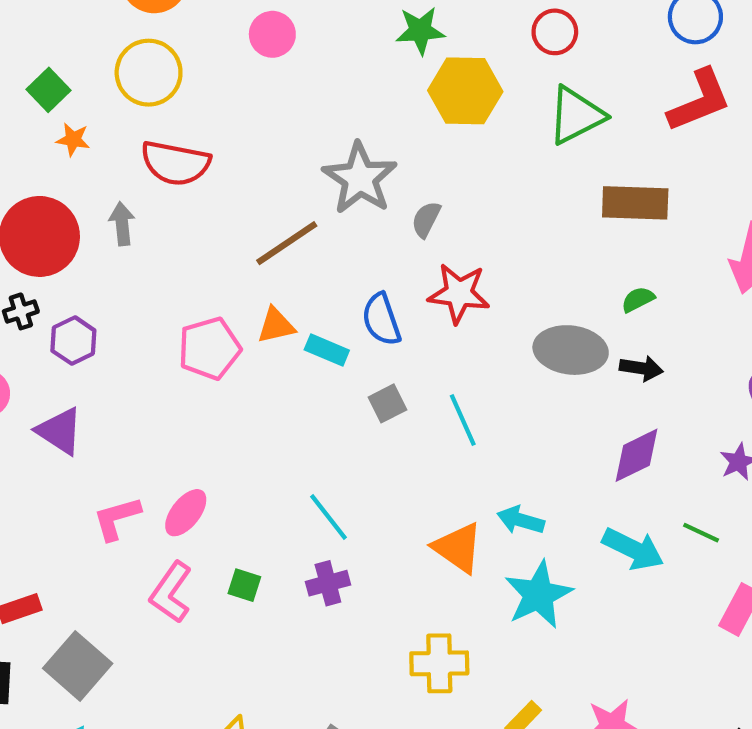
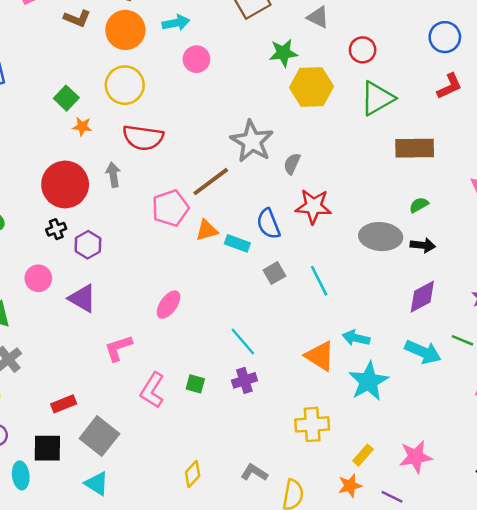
red L-shape: (699, 101) -> (450, 86), size x0.7
pink pentagon: (209, 348) -> (170, 208), moved
pink ellipse: (186, 513) -> (169, 305), moved

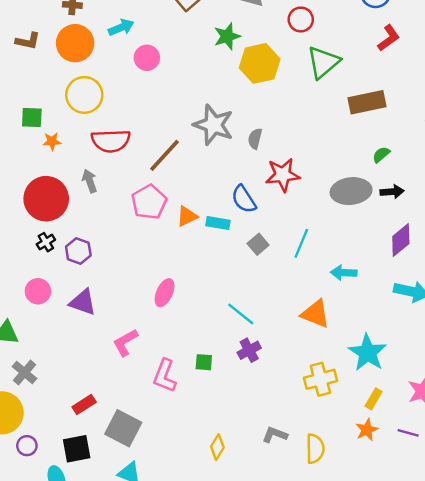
green square: (66, 98) -> (32, 117), turned -30
brown line: (211, 182) -> (165, 155), moved
cyan line: (319, 281) -> (301, 243), turned 60
cyan arrow: (356, 338) -> (344, 273), moved
cyan star: (369, 381) -> (367, 353), moved

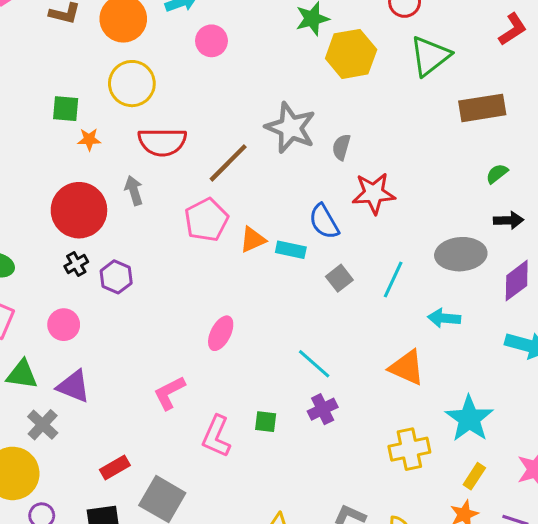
gray ellipse: (351, 191) -> (461, 254), moved
purple triangle: (83, 302) -> (74, 386), moved

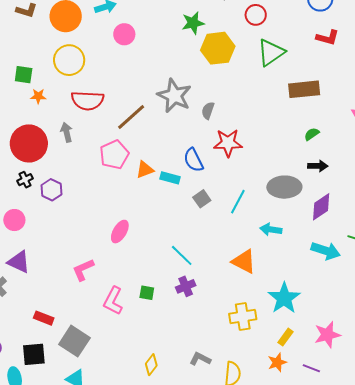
red L-shape: (513, 29) -> (328, 38), turned 45
red rectangle: (115, 467) -> (44, 318), turned 48

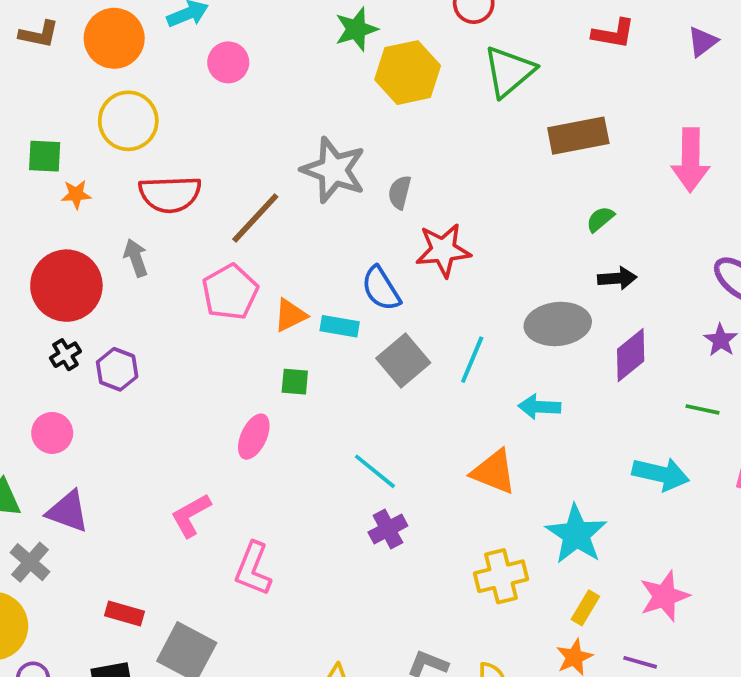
gray square: (202, 199) -> (403, 360), size x1.5
cyan arrow: (326, 251) -> (661, 474), moved
green square: (147, 293) -> (295, 382), moved

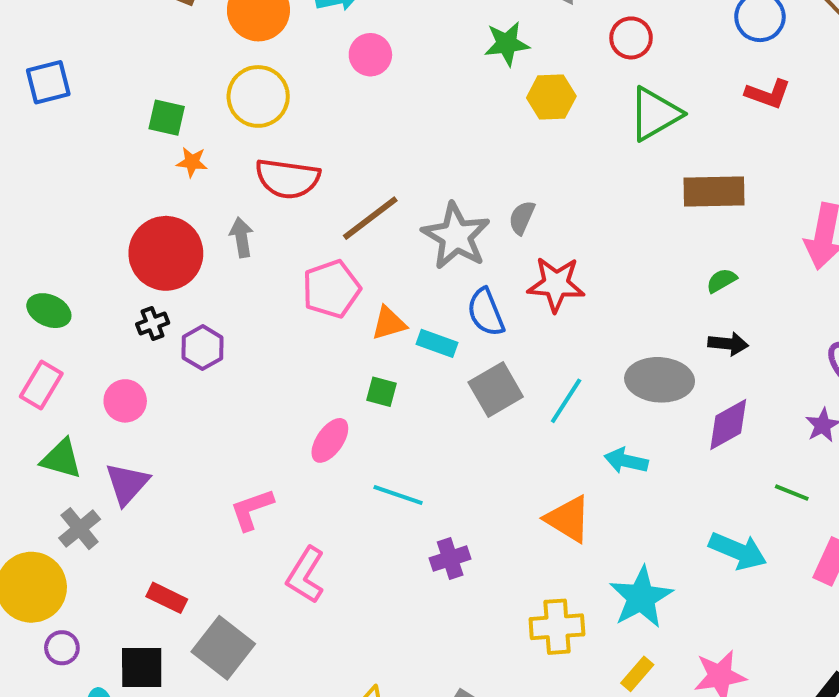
yellow hexagon: (408, 73) -> (551, 97), size x0.7
gray star: (334, 170) -> (456, 236), moved
cyan line: (375, 471) -> (398, 495), moved, turned -30
purple triangle: (68, 511) -> (127, 484), turned 42

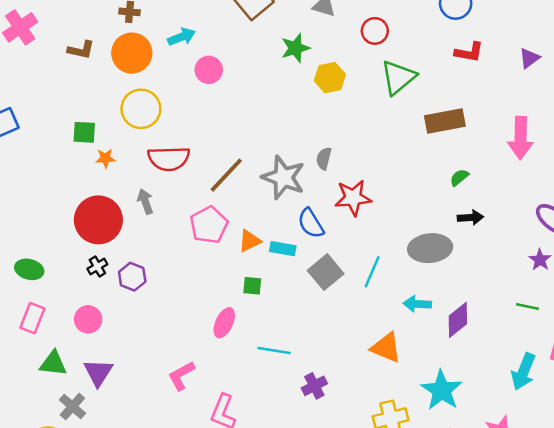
purple diamond: (728, 424) -> (458, 320), moved
cyan arrow: (738, 551) -> (523, 372), moved, turned 99

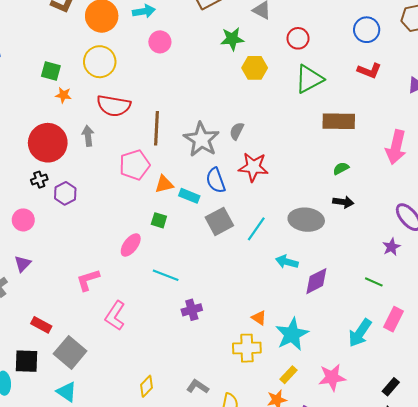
brown line: (226, 175) -> (157, 128), turned -52
orange triangle: (386, 348) -> (259, 318), moved, size x0.6
purple triangle: (98, 372) -> (23, 264), size x0.7

